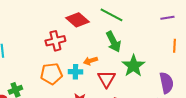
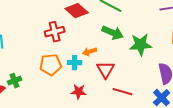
green arrow: (113, 42) -> (113, 33), turned -40
green star: (133, 66) -> (141, 45), moved, turned 30

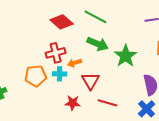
red cross: (55, 32) -> (56, 53), moved
green star: (141, 45) -> (126, 56), turned -30
red star: (79, 92) -> (73, 103), moved

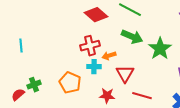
orange pentagon: (36, 76) -> (70, 83), moved, turned 30

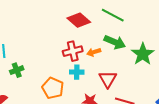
orange arrow: (109, 56) -> (94, 52), moved
green cross: (34, 85) -> (17, 70), moved

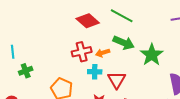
cyan cross: (77, 72) -> (95, 72), moved

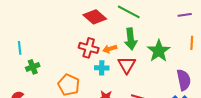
green arrow: (124, 43) -> (131, 39), turned 60
red cross: (82, 52) -> (89, 48), turned 30
red triangle: (117, 80) -> (127, 65), moved

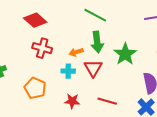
red diamond: (95, 17) -> (35, 20), moved
red cross: (89, 48) -> (42, 48), moved

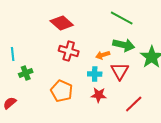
green arrow: (97, 42) -> (124, 45), turned -70
red star: (72, 101) -> (99, 95), moved
red line: (107, 101) -> (134, 104), turned -60

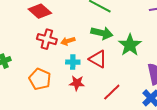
orange arrow: (103, 55) -> (68, 41), moved
red triangle: (120, 71) -> (98, 59), turned -30

